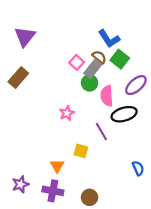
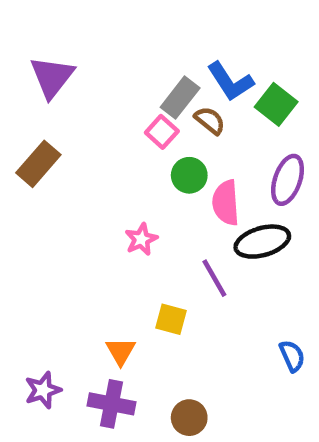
green square: (120, 59) -> (276, 104), moved
gray rectangle: (93, 69) -> (180, 98), moved
purple ellipse: (136, 85) -> (288, 180), turned -30

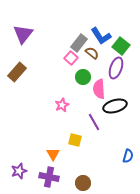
purple ellipse: (288, 180) -> (116, 68), moved
blue semicircle: (292, 356) -> (128, 156), turned 40

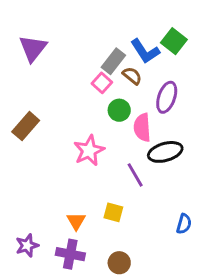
green square: (121, 46) -> (174, 41), moved
brown rectangle: (17, 72) -> (26, 126), moved
pink star: (62, 105) -> (89, 151), size x1.5
yellow square: (75, 140) -> (113, 212), moved

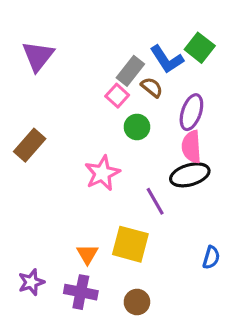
pink semicircle: (142, 127) -> (191, 147), moved
yellow square: (113, 212) -> (130, 244), size x1.6

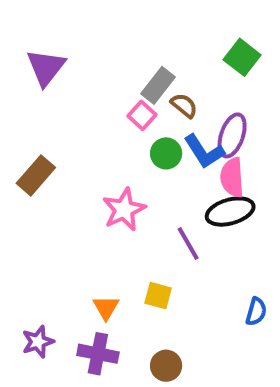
blue L-shape: (167, 59) -> (204, 151), moved
yellow square: (130, 244) -> (158, 296), size x0.6

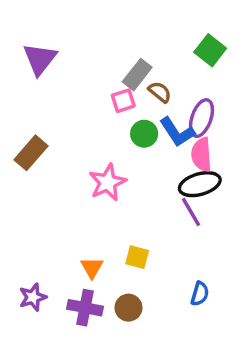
pink square: (142, 115) -> (123, 101), turned 30
purple line: (188, 244) -> (191, 212), moved
blue semicircle: (256, 312) -> (200, 294), moved
brown circle: (166, 366) -> (128, 308), moved

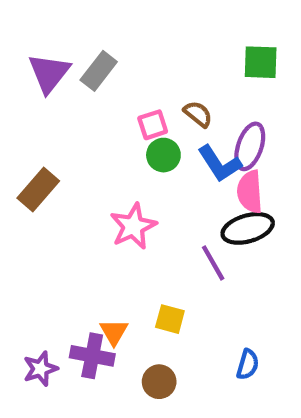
green square: (210, 50) -> (261, 62), turned -36
gray rectangle: (137, 75) -> (99, 71), moved
green circle: (144, 134) -> (163, 155), moved
purple line: (191, 212) -> (213, 263), moved
purple cross: (85, 308) -> (92, 356), moved

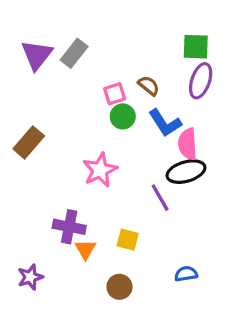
purple ellipse: (250, 146) -> (201, 81), moved
purple cross: (92, 356) -> (69, 227), moved
blue semicircle: (248, 364) -> (186, 274), turned -115

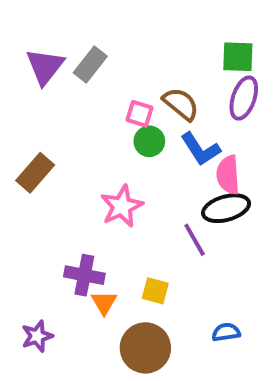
brown semicircle: (149, 86) -> (181, 104), size x1.4
pink square: (115, 94) -> (139, 114), turned 35
brown circle: (119, 287) -> (145, 348), size x1.6

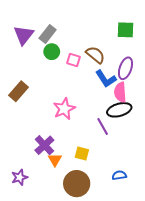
purple ellipse: (244, 98) -> (125, 68), moved
green circle: (149, 141) -> (52, 52), moved
purple cross: (84, 275) -> (44, 145), turned 36

